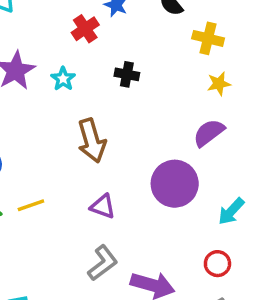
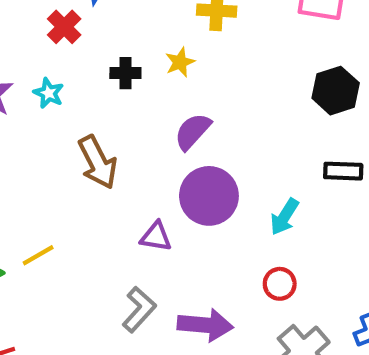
yellow star: (219, 84) -> (180, 62), moved
purple semicircle: (209, 133) -> (193, 131), moved
purple triangle: (103, 206) -> (156, 237), moved

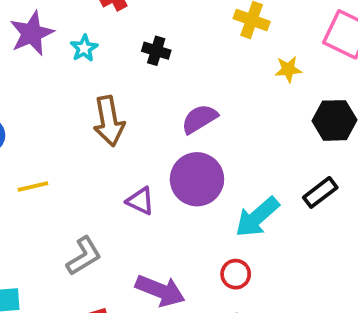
yellow star: (180, 62) -> (288, 69), moved
black rectangle: (343, 171) -> (320, 192), turned -56
cyan arrow: (284, 217) -> (257, 217), size x1.4
gray L-shape: (139, 309) -> (84, 256), moved

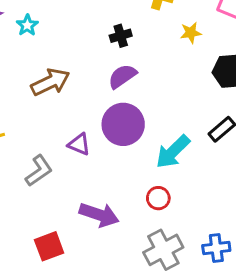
black cross: (156, 51) -> (121, 36), moved, turned -30
brown arrow: (109, 121) -> (50, 82), turned -102
gray L-shape: (84, 256) -> (39, 171), moved

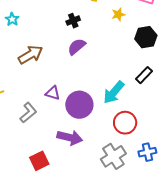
purple circle: (123, 124) -> (79, 105), moved
red circle: (158, 198) -> (125, 123), moved, size x1.5

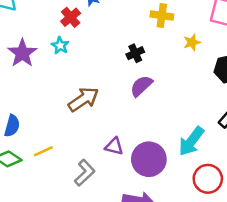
cyan star: (12, 19) -> (60, 46), moved

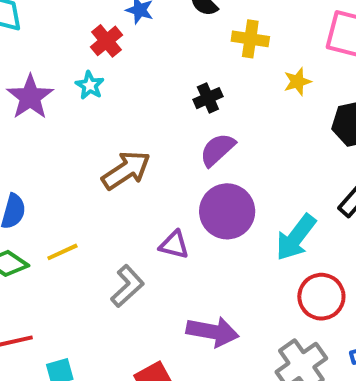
purple circle: (149, 159) -> (227, 211), moved

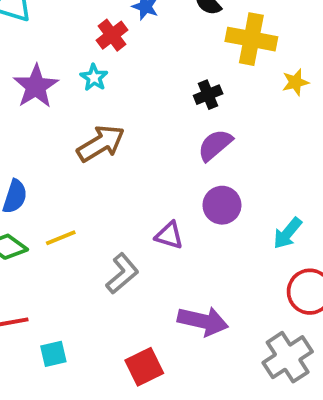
yellow cross: (250, 39) -> (251, 39), size x1.4
brown arrow: (126, 170) -> (101, 143), moved
purple circle: (227, 211) -> (222, 205), size x0.7
cyan arrow: (296, 237) -> (287, 233), size x0.7

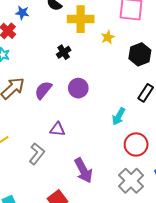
purple semicircle: (215, 145) -> (43, 90), moved
purple circle: (222, 205) -> (78, 88), moved
purple arrow: (203, 321) -> (83, 170), turned 60

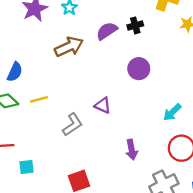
purple semicircle: (43, 90) -> (107, 31), moved
purple arrow: (83, 170) -> (132, 150), moved, size x0.7

